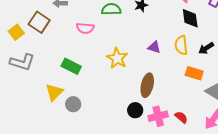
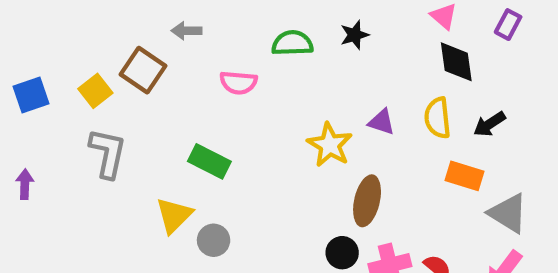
yellow star: (117, 58) -> (330, 145), moved
gray L-shape: (22, 62) -> (108, 153), turned -95

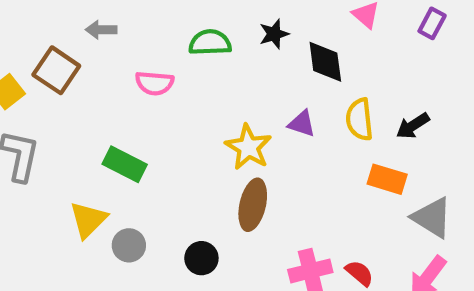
black diamond: (456, 62) -> (325, 62), moved
brown ellipse: (367, 201) -> (253, 205), moved
black circle: (342, 253) -> (201, 258), moved

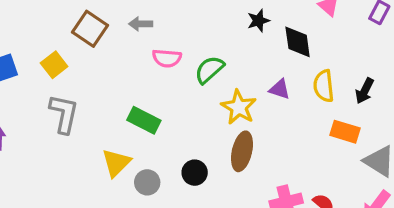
gray arrow: (101, 30) -> (141, 24), moved
green semicircle: (210, 43) -> (209, 70), moved, turned -40
brown square: (56, 70) -> (90, 29), moved
black arrow: (413, 126) -> (365, 91), turned -30
black circle: (201, 258) -> (195, 173), moved

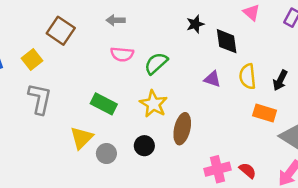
gray arrow: (141, 24) -> (116, 20), moved
yellow star: (239, 107) -> (153, 104), moved

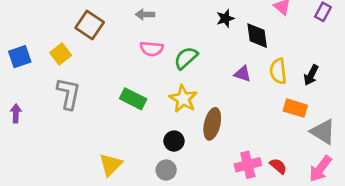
yellow triangle: (82, 138) -> (111, 165), moved
gray circle: (106, 154) -> (166, 170), moved

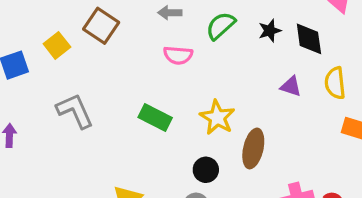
black star: (225, 18) -> (270, 31), moved
yellow square: (61, 54) -> (57, 45), moved
green semicircle: (186, 58) -> (221, 26), moved
gray L-shape: (69, 94) -> (75, 111), turned -36

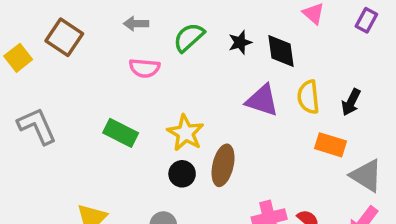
purple triangle: (291, 86) -> (262, 100), size x1.5
black circle: (206, 170) -> (182, 174), moved

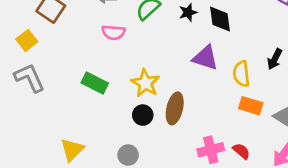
yellow square: (18, 58) -> (27, 40), moved
yellow semicircle: (308, 97) -> (241, 74), moved
orange rectangle: (331, 145) -> (251, 106), moved

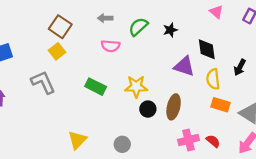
black diamond: (220, 19) -> (207, 49), moved
yellow square: (27, 40) -> (57, 51), moved
yellow star: (145, 83) -> (136, 87), turned -30
brown ellipse: (175, 108) -> (174, 107), moved
black circle: (143, 115) -> (148, 109), moved

